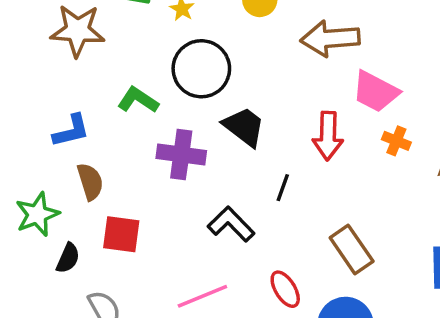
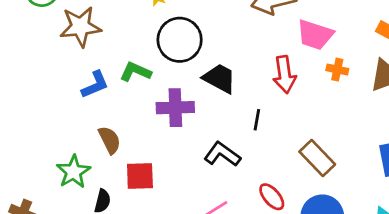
blue L-shape: (71, 131) -> (95, 85), moved

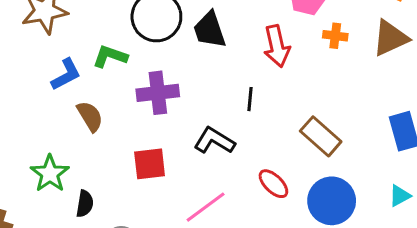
black trapezoid: (220, 78) -> (210, 30), moved, turned -132
brown semicircle: (109, 140) -> (90, 116), moved
red square: (140, 176) -> (150, 164), moved

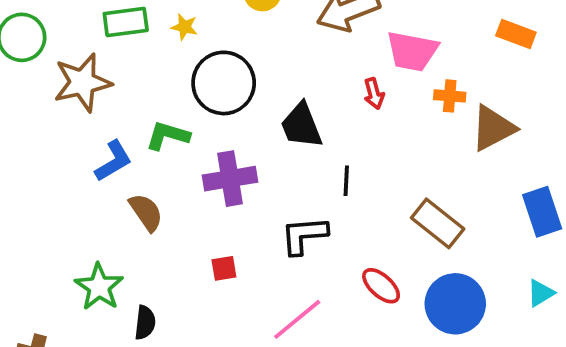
black trapezoid: (210, 30) -> (301, 126), moved
brown triangle: (390, 38) -> (493, 128), moved
red arrow: (277, 46) -> (374, 94), moved, size x0.6
black L-shape: (214, 141) -> (304, 235), turned -33
red square: (150, 164) -> (224, 268), size x0.6

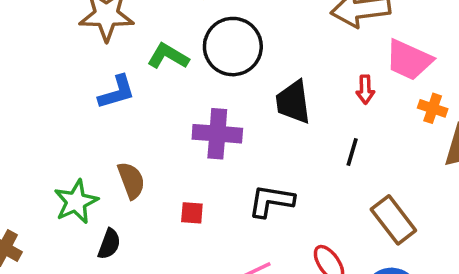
green L-shape: (168, 136) -> (168, 56), moved
black line: (346, 181) -> (352, 152), moved
brown semicircle: (146, 212) -> (131, 180), moved

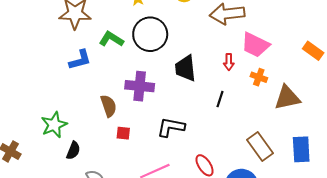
orange cross: (433, 108) -> (259, 77), moved
brown semicircle: (131, 180) -> (109, 106), moved
brown rectangle: (393, 220) -> (260, 147), moved

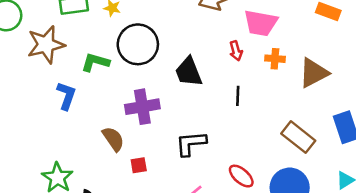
blue L-shape: (80, 60) -> (66, 96), turned -40

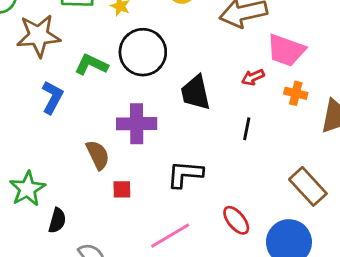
red arrow: (236, 51) -> (253, 77), turned 72

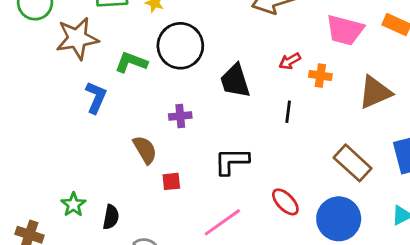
pink trapezoid: (286, 50) -> (345, 30), moved
orange cross: (296, 93) -> (320, 76), moved
purple cross: (137, 124) -> (180, 116), size x0.6
green star: (27, 189) -> (73, 205), moved, size x0.7

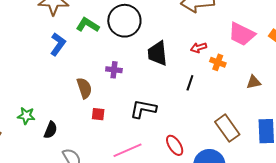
brown triangle: (375, 92) -> (254, 82), size x0.6
green star: (73, 205) -> (26, 116), turned 30

